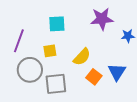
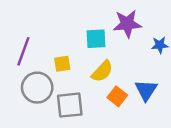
cyan square: (57, 24) -> (96, 39), moved

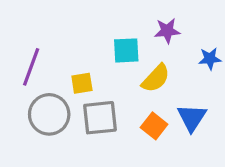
purple star: (127, 24) -> (167, 31), size x0.7
yellow semicircle: (102, 71) -> (156, 78), moved
gray square: (70, 105) -> (100, 118), moved

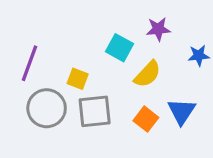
cyan square: (126, 50) -> (119, 48), turned 32
yellow square: (82, 83) -> (78, 79), turned 30

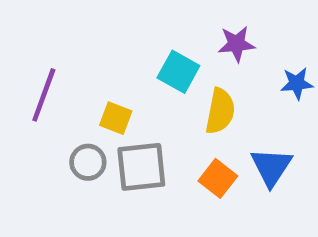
yellow semicircle: (147, 74) -> (220, 111), turned -32
gray circle: (47, 108) -> (88, 162), moved, size x0.6

